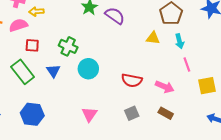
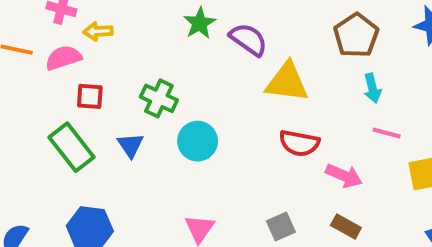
yellow triangle: (153, 38) -> (287, 82), moved, size x1.6
pink line: (187, 64) -> (387, 133), turned -56
red semicircle: (132, 80) -> (299, 143), moved

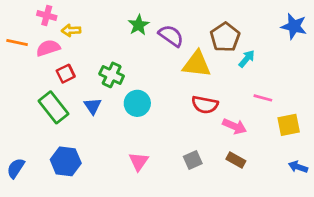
brown pentagon: (356, 35) -> (225, 37), moved
cyan arrow: (372, 88) -> (247, 59), moved, turned -126
red square: (90, 96) -> (66, 74), turned -30

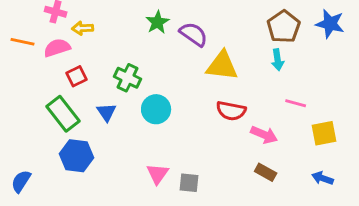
brown pentagon: (225, 37) -> (284, 27), moved
cyan arrow: (247, 59) -> (278, 60), turned 132
gray square: (193, 160) -> (189, 183), moved, turned 30
blue hexagon: (66, 161) -> (77, 156), moved
blue arrow: (298, 167) -> (323, 178), moved

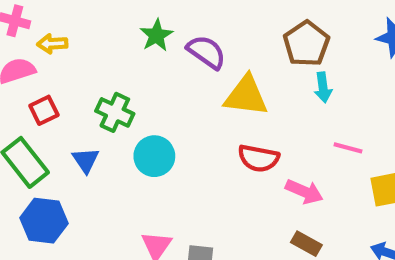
brown pentagon: (284, 27) -> (306, 44), moved

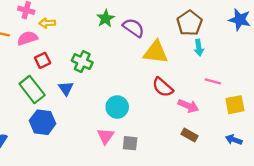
cyan circle: (154, 156) -> (117, 107), moved
red semicircle: (258, 158) -> (163, 87), turned 30

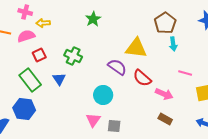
purple semicircle: (134, 28) -> (117, 67), moved
blue hexagon: (43, 122) -> (24, 109), moved

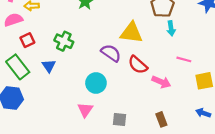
brown rectangle: (165, 119) -> (161, 119), moved, turned 40
gray square: (114, 126) -> (120, 119), moved

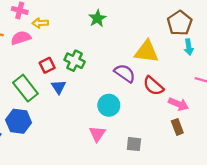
red square: (27, 40) -> (47, 65), moved
brown rectangle: (161, 119) -> (177, 127), moved

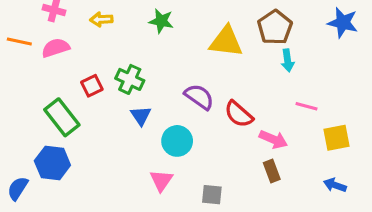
green star: (97, 18) -> (161, 21), turned -30
yellow arrow: (40, 23) -> (101, 19), moved
yellow triangle: (146, 52) -> (226, 42), moved
blue triangle: (59, 87) -> (141, 116), moved

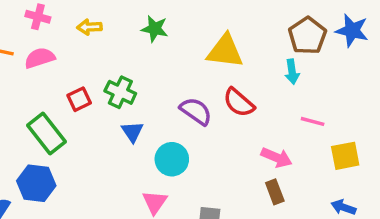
brown pentagon: (275, 27) -> (307, 36), moved
red semicircle: (239, 114) -> (239, 103), moved

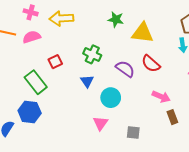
yellow arrow: (89, 27) -> (61, 18), size x1.6
green star: (155, 29) -> (116, 20), moved
green cross: (120, 92) -> (92, 54), moved
pink arrow: (277, 158) -> (161, 97), moved

